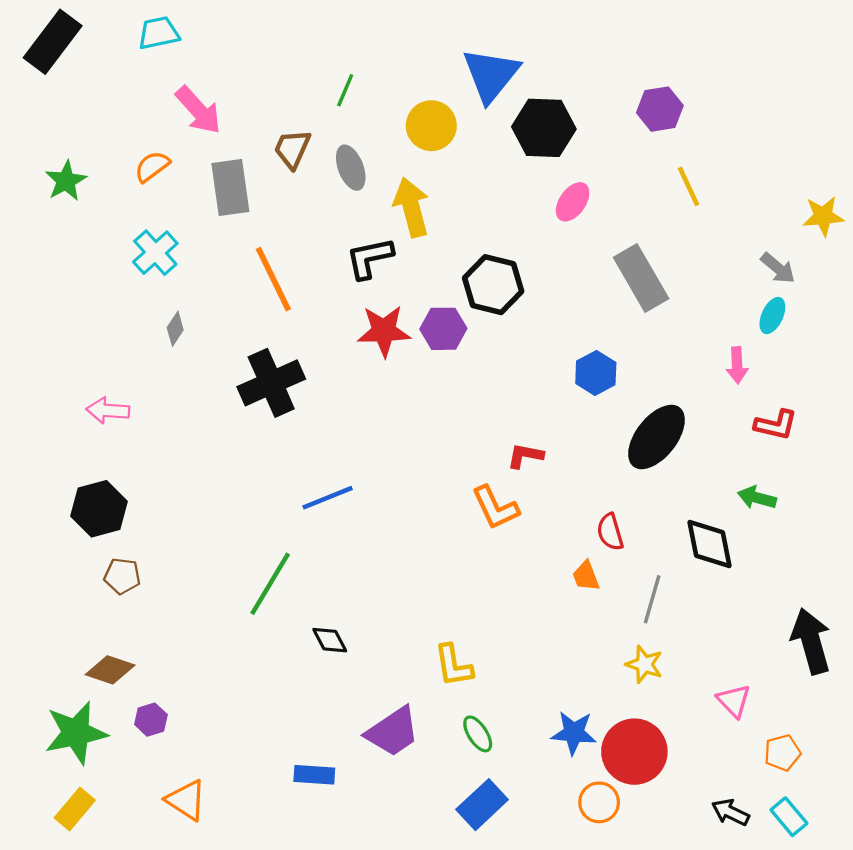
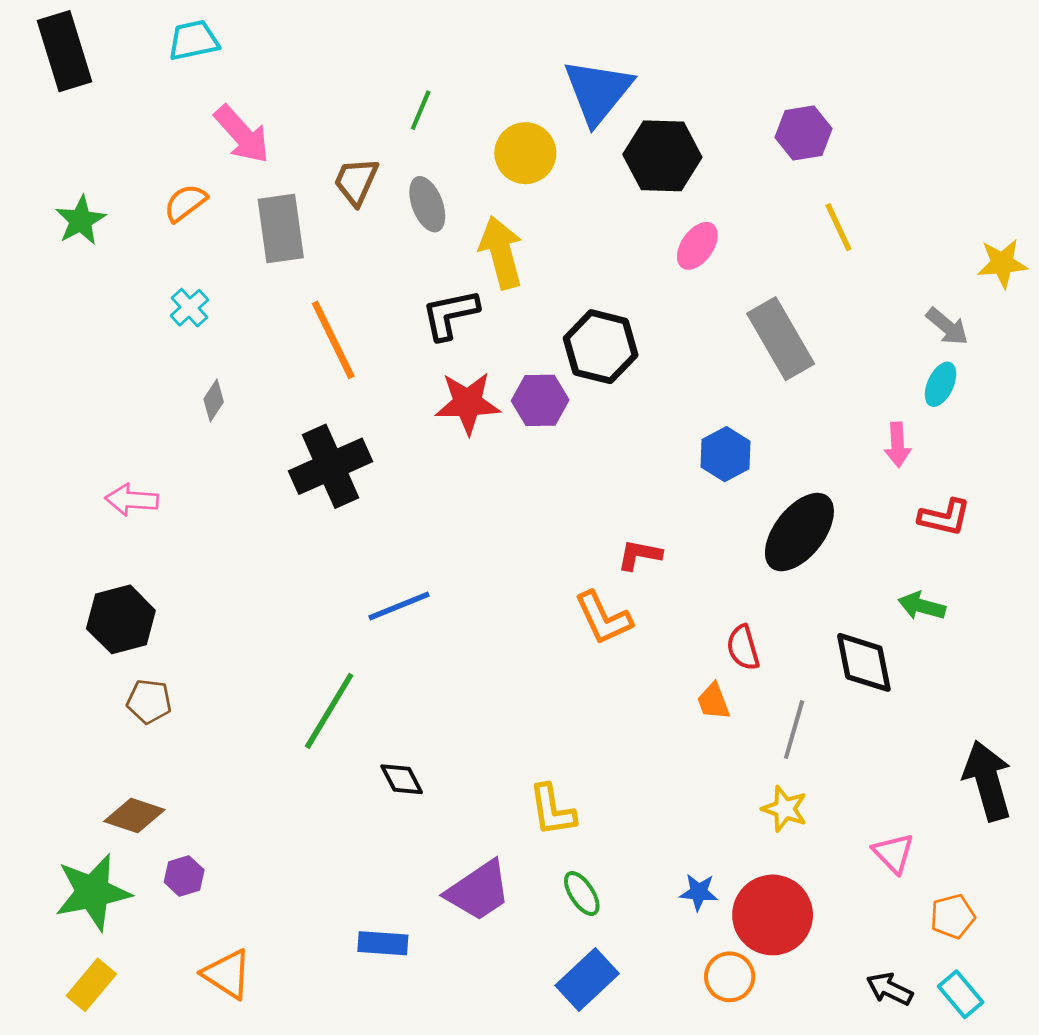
black rectangle: (53, 42) -> (64, 51), turned -54
cyan cross: (155, 253) -> (189, 308), size x0.7
blue star: (574, 733) -> (699, 892), size x0.7

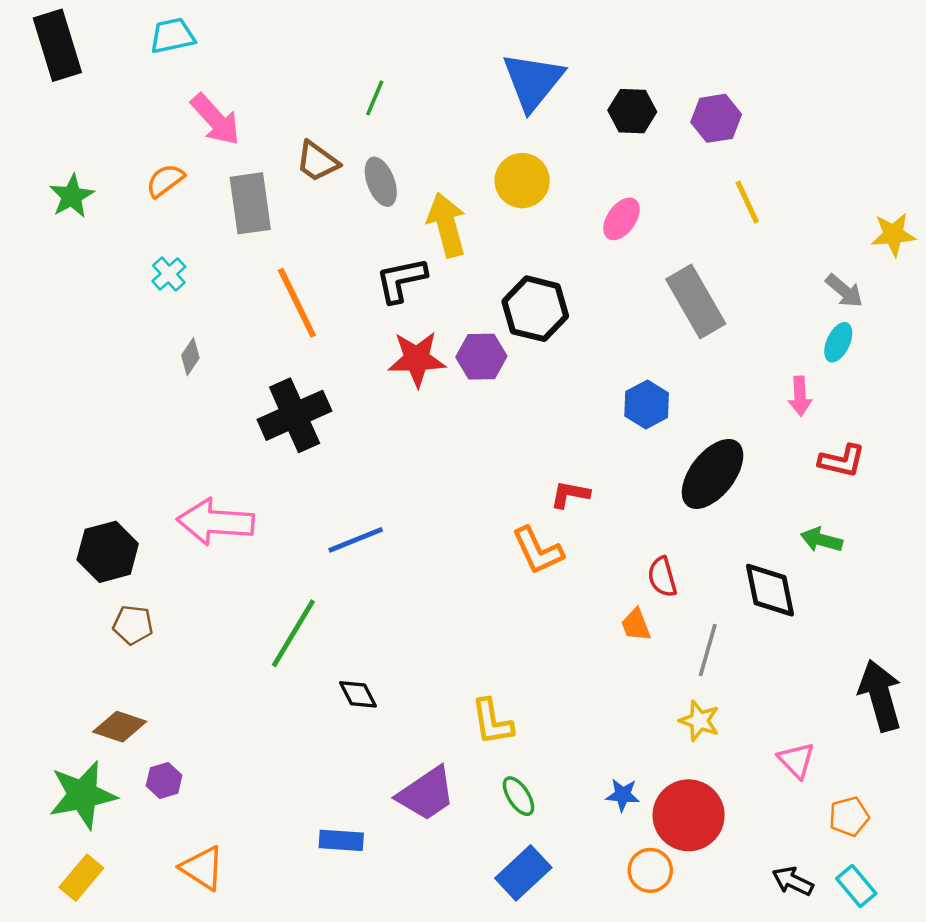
yellow circle: (525, 153) -> (522, 181), moved
black hexagon: (662, 156) -> (632, 111), moved, size x0.7
brown trapezoid: (356, 181) -> (317, 161), turned -78
pink arrow: (132, 500) -> (216, 522), moved, size x1.6

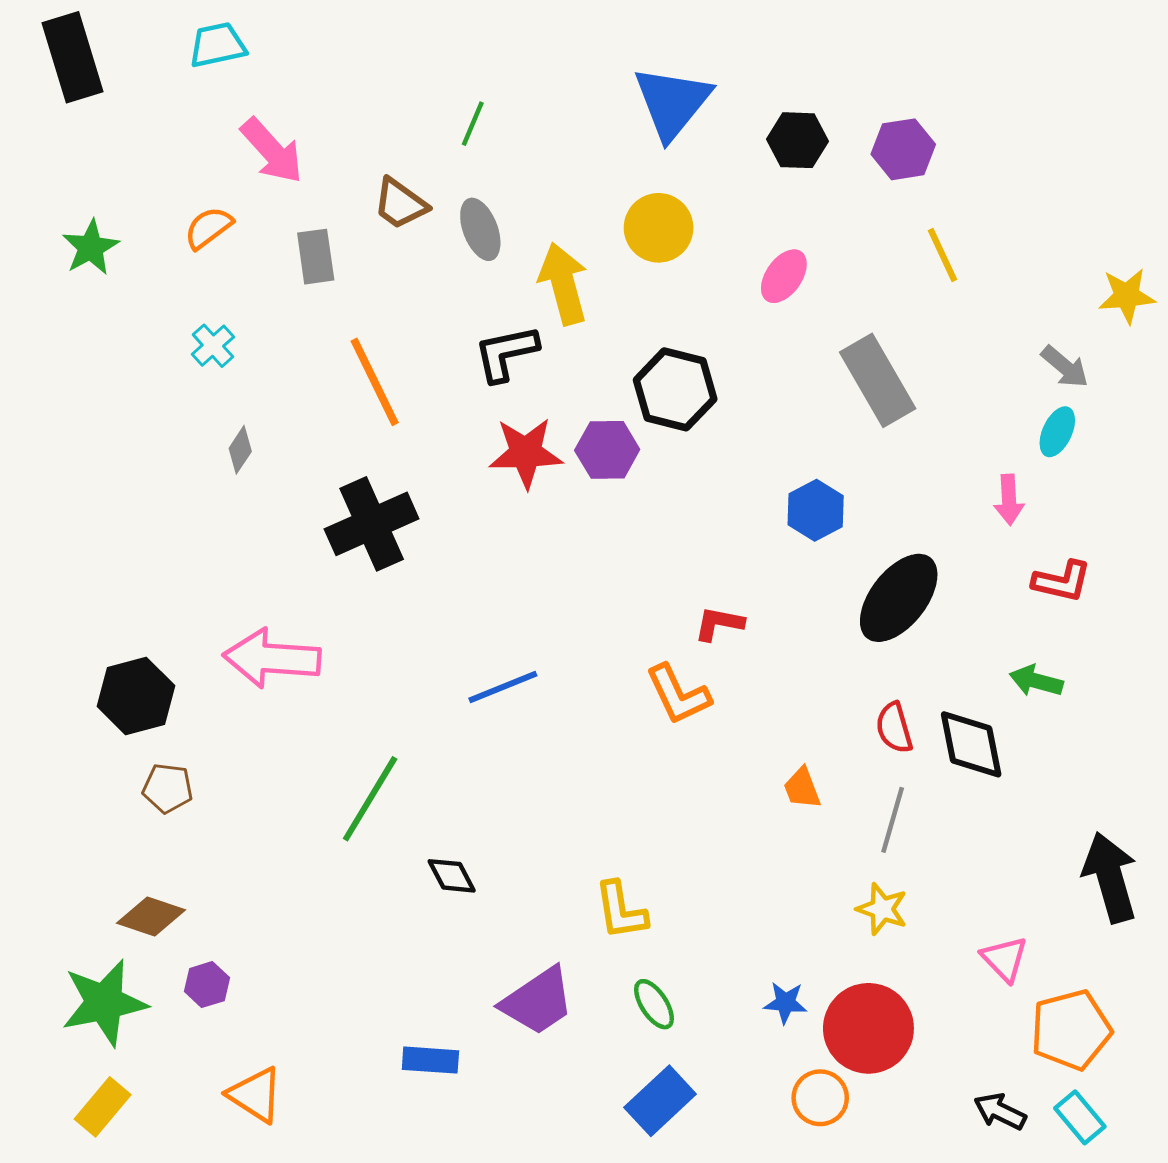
gray rectangle: (250, 203) -> (316, 257), size x0.7
blue line: (356, 540) -> (503, 687), moved
red semicircle: (662, 577) -> (894, 728), moved
orange pentagon: (849, 816) -> (1071, 1030), size x1.6

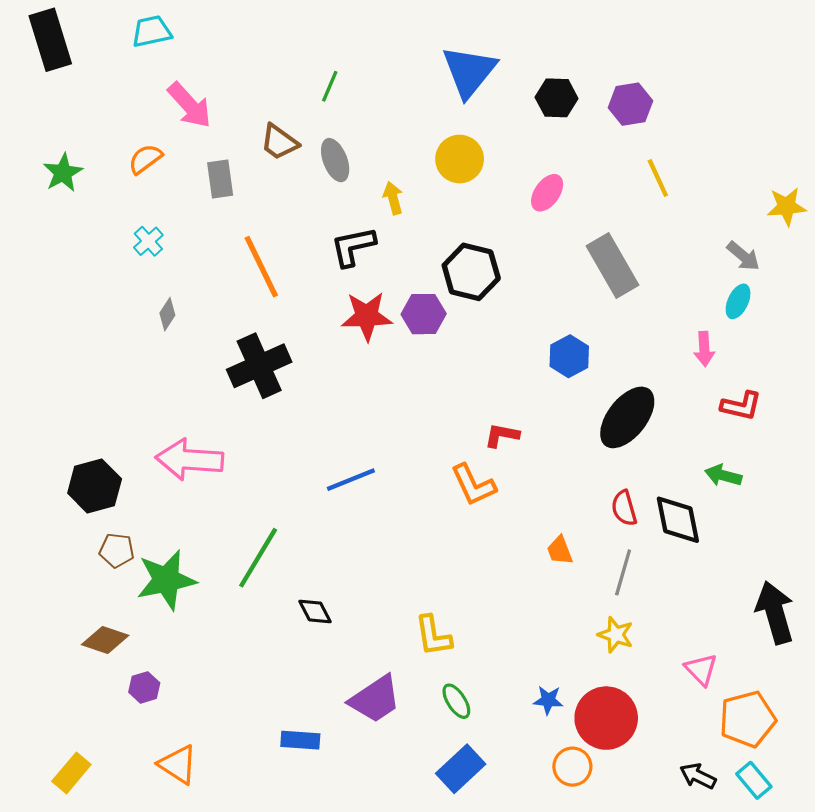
yellow arrow: (563, 284) -> (393, 198), size x0.6
green star: (104, 1003) -> (166, 580), moved

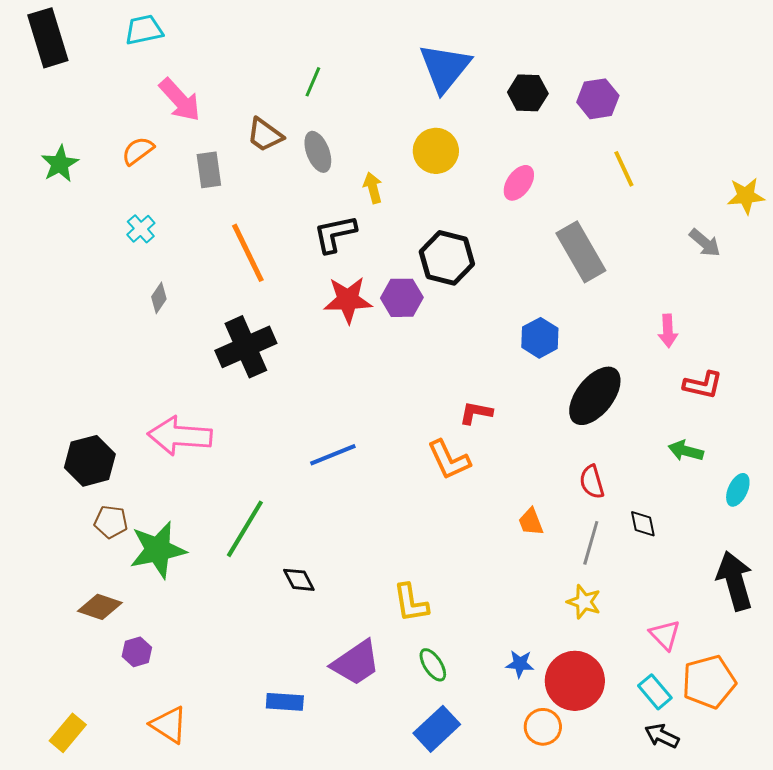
cyan ellipse: (738, 301) -> (738, 490), moved
black diamond: (678, 520) -> (643, 524), moved, size x0.6
cyan rectangle: (754, 780) -> (655, 692), moved

